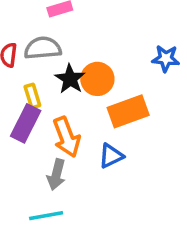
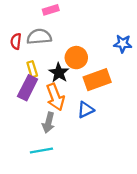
black star: (70, 79) -> (59, 73), moved

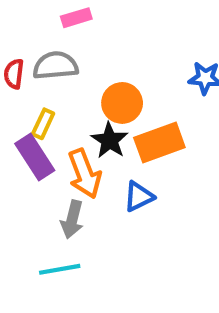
yellow rectangle: (32, 69) -> (43, 124), turned 42
black star: (59, 73) -> (110, 140), moved
purple rectangle: (28, 88) -> (35, 157), turned -60

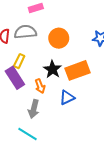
orange circle: (122, 103) -> (59, 38), moved
orange arrow: (85, 174) -> (40, 86), size x0.6
cyan line: (60, 269) -> (27, 134), turned 42

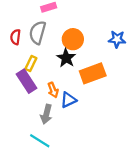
gray semicircle: (25, 32) -> (38, 33), turned -70
black star: (52, 69) -> (66, 58), moved
blue triangle: (67, 98) -> (68, 100), moved

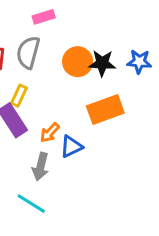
black star: (66, 58) -> (102, 63), moved, turned -30
orange arrow: (53, 90) -> (50, 133), turned 64

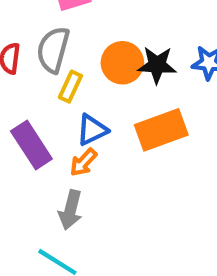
yellow rectangle: (19, 96) -> (70, 87), moved
blue triangle: (71, 146) -> (92, 130), moved

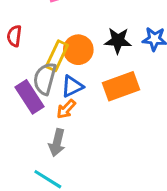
gray semicircle: (53, 50) -> (45, 79), moved
orange circle: (122, 63) -> (78, 50), moved
yellow rectangle: (70, 87) -> (57, 56), size x1.4

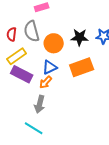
yellow rectangle: (57, 56) -> (17, 56), moved, turned 30
gray semicircle: (45, 79) -> (32, 31), moved, turned -30
purple rectangle: (30, 97) -> (22, 74), turned -30

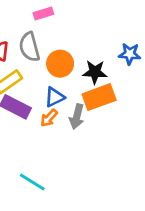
black star: (80, 37) -> (95, 72), moved
gray arrow: (40, 104) -> (77, 117), moved

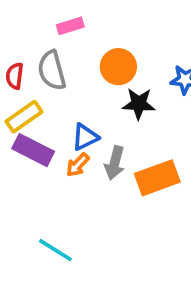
orange circle: (60, 64) -> (118, 67), moved
orange rectangle: (99, 97) -> (157, 178), moved

